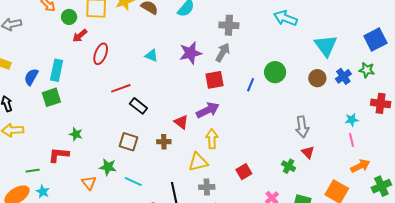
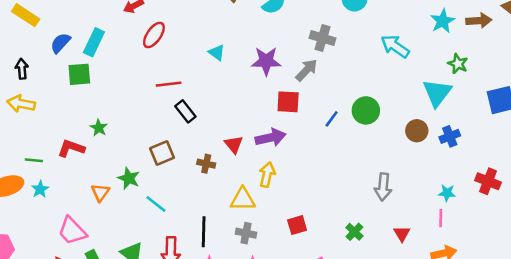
green star: (367, 70) -> (458, 64), moved
brown square: (128, 142) -> (162, 153), turned 36
red triangle: (308, 152) -> (402, 234), moved

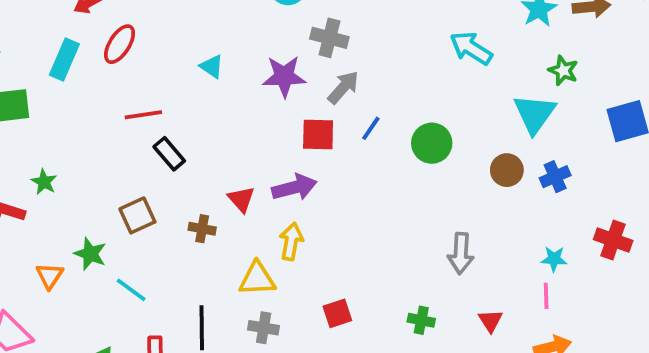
gray cross: (322, 38) -> (329, 38), moved
cyan rectangle: (94, 42) -> (64, 60), moved
blue line: (332, 119) -> (371, 128), moved
green cross: (354, 232) -> (421, 320), turned -30

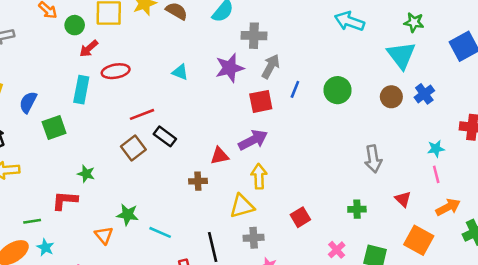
red ellipse: (120, 44) -> (116, 71), turned 60
red triangle: (241, 199) -> (220, 156), turned -48
brown square: (137, 215) -> (133, 148), moved

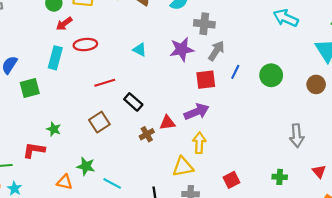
black rectangle: (165, 136) -> (133, 102), moved
brown square: (133, 148) -> (99, 122), moved
brown cross: (198, 181) -> (147, 134), moved, turned -32
orange triangle: (104, 235) -> (65, 182), turned -42

